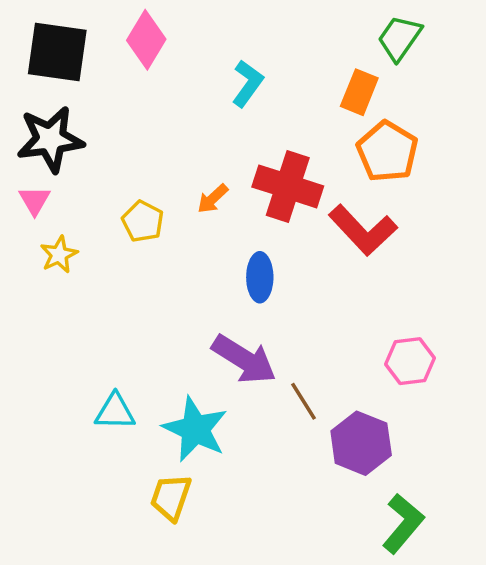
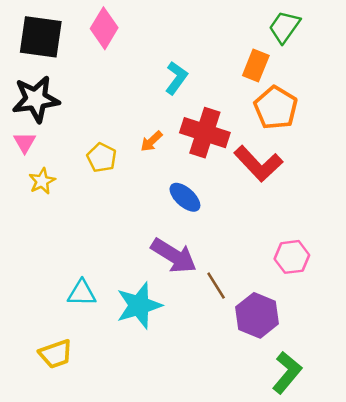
cyan L-shape: (248, 83) -> (176, 78), moved
blue ellipse: (260, 277) -> (185, 197), turned -48
cyan star: (195, 429) -> (139, 305), turned 30
yellow trapezoid: (171, 497) -> (56, 354), moved, turned -128

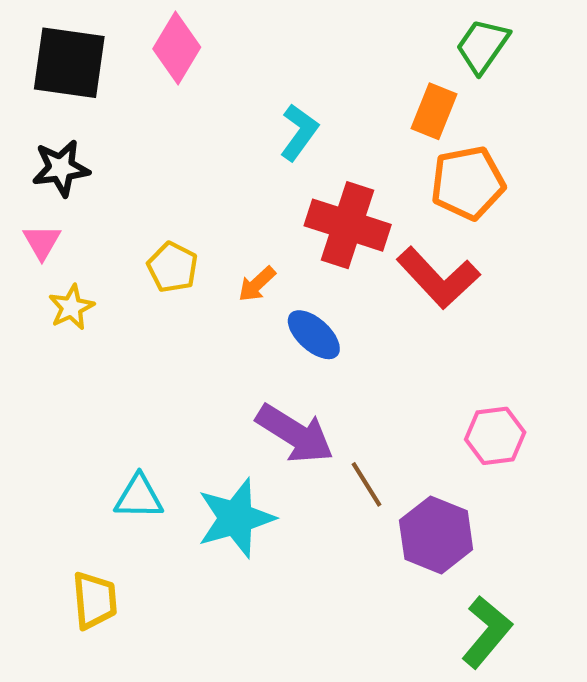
black star: (36, 99) -> (61, 168), size x0.7
orange pentagon: (276, 108) -> (468, 183), turned 30
orange arrow: (151, 141) -> (257, 284), moved
yellow trapezoid: (56, 354) -> (95, 600), turned -76

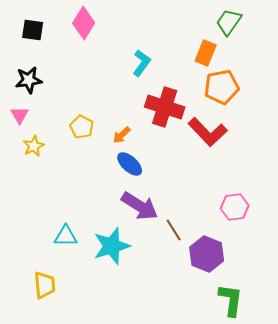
black square: (69, 63) -> (33, 30), size x0.6
blue ellipse: (314, 335) -> (130, 164), moved
green L-shape: (487, 632) -> (231, 300), turned -32

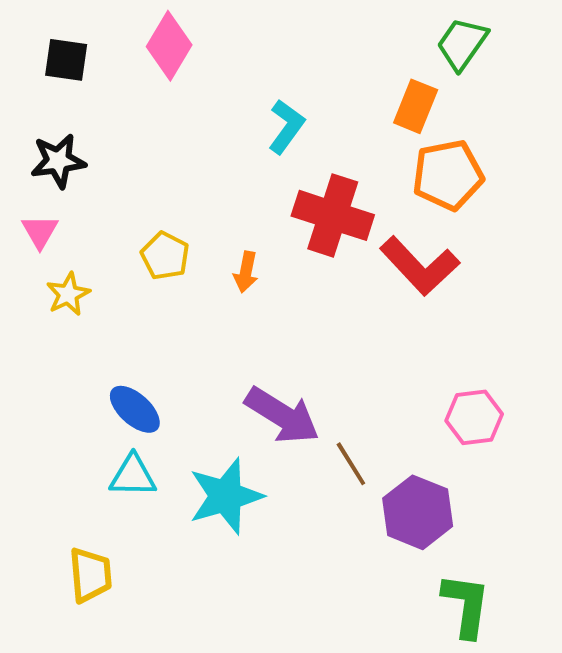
orange arrow: (122, 135) -> (246, 272), turned -36
blue ellipse: (130, 164) -> (135, 409), moved

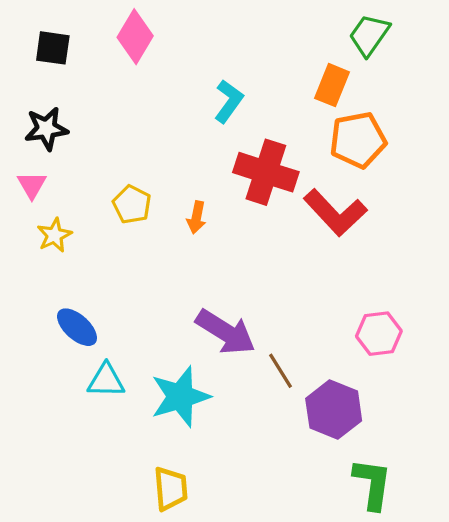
blue ellipse: (135, 409) -> (77, 327), moved
yellow trapezoid: (90, 575) -> (171, 489), moved

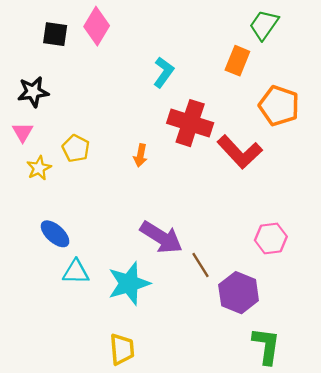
black square: (53, 48) -> (55, 34), moved
orange pentagon: (358, 140) -> (279, 106), moved, turned 30
yellow pentagon: (132, 204) -> (76, 148), moved

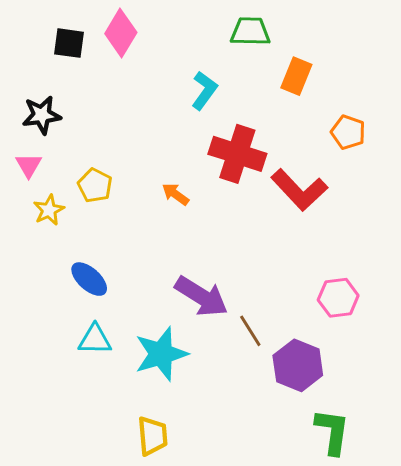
green trapezoid: (264, 25) -> (250, 32), moved, turned 56
orange pentagon: (279, 106) -> (348, 132), size x0.7
orange arrow: (140, 155) -> (176, 194), turned 115
blue ellipse: (55, 234) -> (89, 279), moved

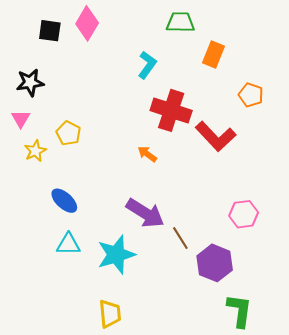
orange arrow: (176, 194) -> (147, 154), moved

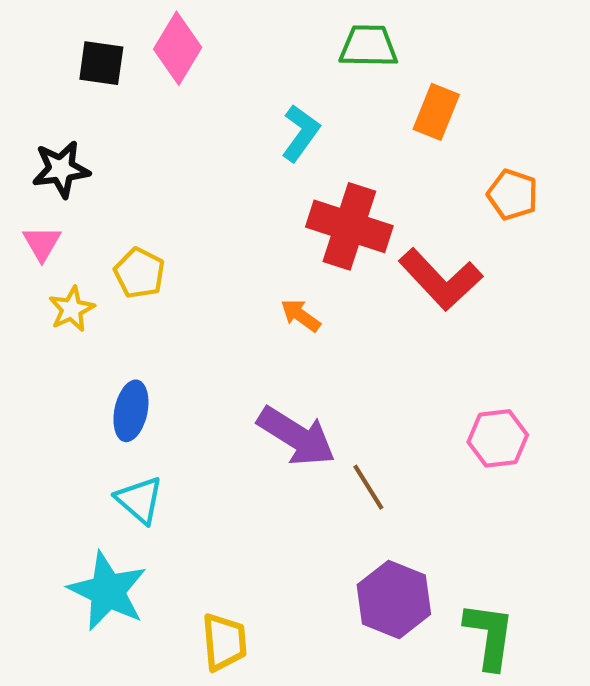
blue ellipse: (64, 201) -> (131, 411), turned 60
cyan triangle: (68, 244) -> (139, 500), turned 40
cyan star: (116, 255) -> (108, 591), moved, turned -30
purple hexagon: (215, 263) -> (394, 600), moved

